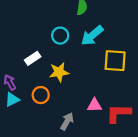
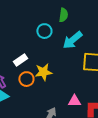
cyan circle: (60, 36) -> (44, 31), moved
orange circle: (41, 95) -> (26, 79), moved

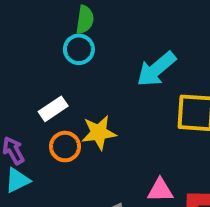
green semicircle: (63, 15) -> (85, 20), moved
cyan circle: (44, 31) -> (79, 49), moved

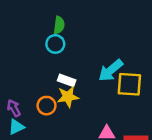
cyan arrow: (156, 69) -> (111, 70), moved
white rectangle: (53, 109) -> (67, 80), moved, turned 54

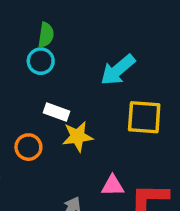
cyan arrow: (111, 70) -> (118, 70), moved
yellow star: (68, 97) -> (78, 137), moved

